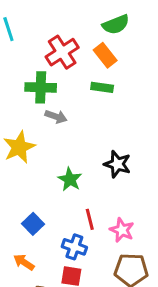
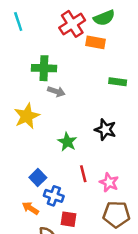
red cross: (62, 52) -> (72, 24), moved
orange rectangle: (105, 55) -> (96, 42), turned -42
green rectangle: (102, 87) -> (118, 82), moved
blue cross: (74, 247) -> (54, 196), moved

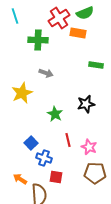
green cross: (44, 68) -> (38, 40), moved
black star: (105, 130) -> (86, 104), turned -30
orange arrow: (30, 208) -> (20, 179), moved

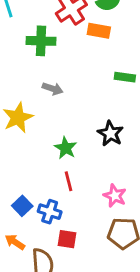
black star: (86, 104) -> (110, 133), turned -30
red line: (68, 140) -> (68, 181), moved
blue square: (31, 143) -> (22, 206), moved

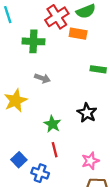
pink star: (115, 196) -> (90, 161), turned 30
blue square: (22, 206) -> (19, 160), moved

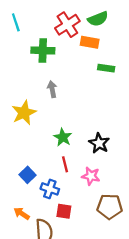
green rectangle: (98, 69) -> (106, 68), moved
gray arrow: (42, 78) -> (52, 89), turned -120
black star: (87, 113) -> (99, 143), moved
pink star: (90, 161) -> (91, 176), moved, turned 30

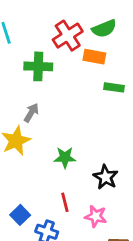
gray arrow: (52, 89) -> (31, 113), moved, turned 42
green star: (63, 137) -> (65, 157), moved, turned -30

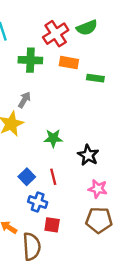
orange rectangle: (94, 57) -> (69, 63), moved
blue square: (20, 215) -> (27, 177), moved
pink star: (96, 216) -> (98, 189), moved

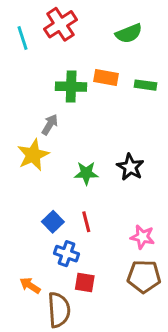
red cross: (56, 34) -> (60, 24), moved
green cross: (30, 60) -> (71, 87), moved
green rectangle: (95, 78) -> (145, 85), moved
black star: (88, 155) -> (130, 167), moved

